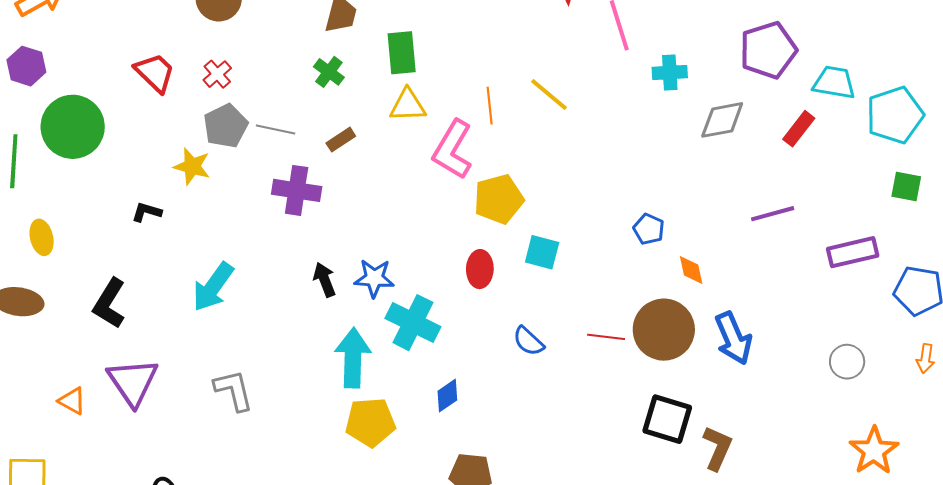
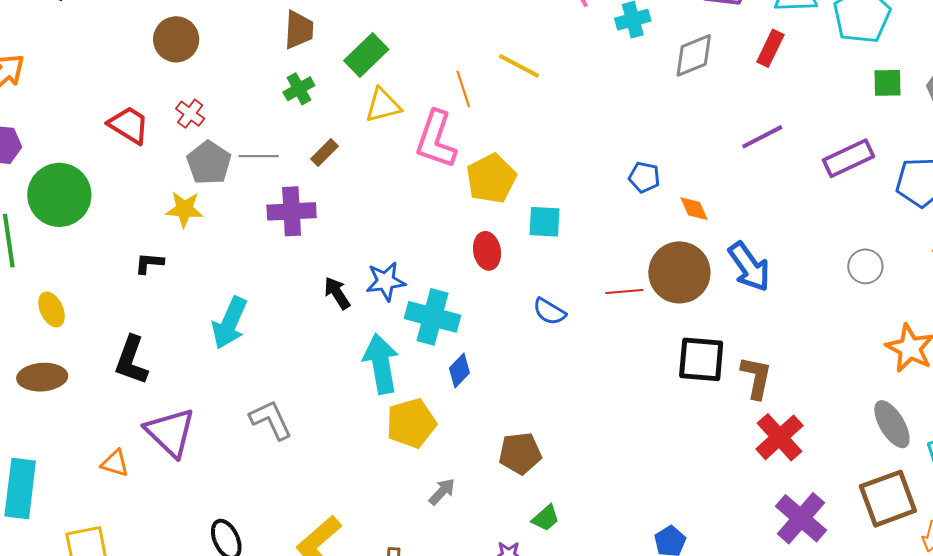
green rectangle: (402, 53) -> (366, 55), turned 63
green cross: (329, 72) -> (299, 89), turned 36
blue diamond: (447, 396) -> (459, 371), moved

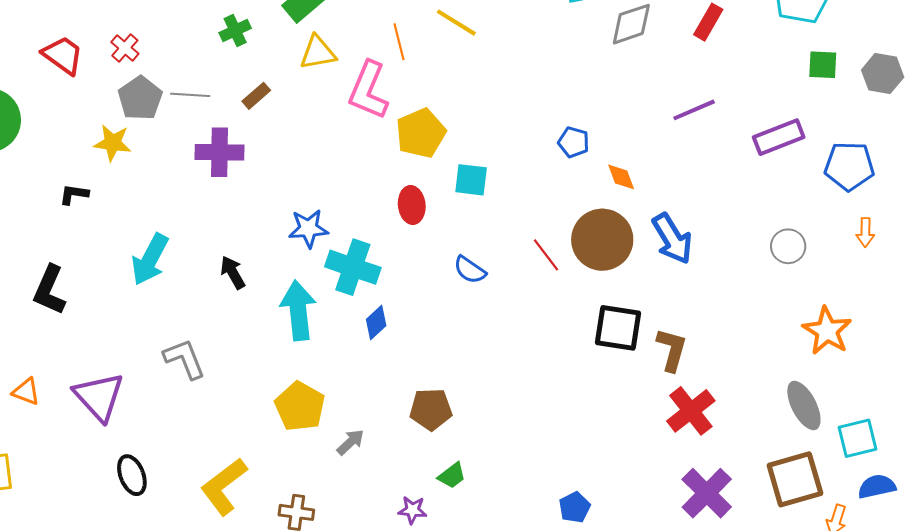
red line: (624, 291) -> (546, 255), turned 54
black arrow: (337, 293) -> (233, 273), moved
yellow pentagon: (411, 423) -> (300, 406), moved, turned -30
purple triangle: (170, 432) -> (99, 397), moved

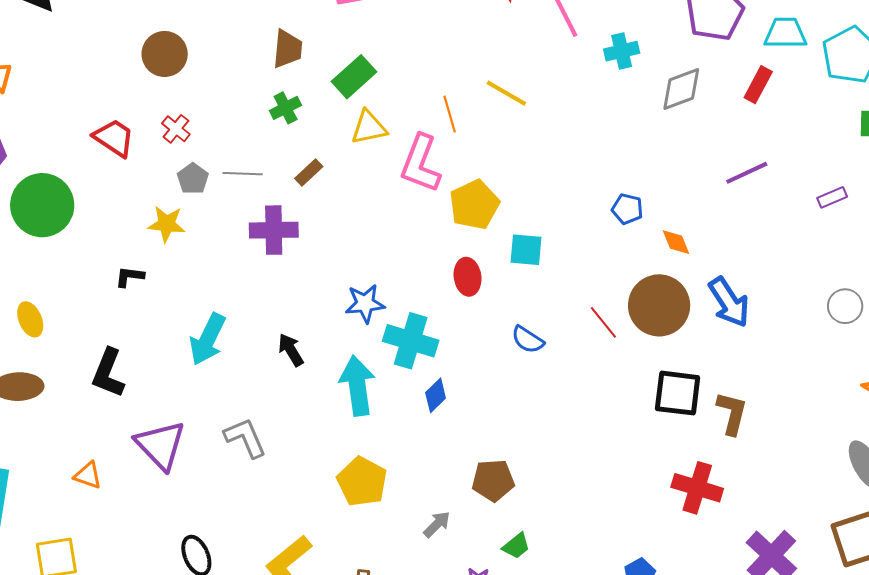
gray pentagon: (140, 98) -> (193, 179), size x0.7
purple rectangle: (779, 137) -> (832, 197), size x0.6
purple triangle: (99, 397) -> (160, 445), moved
red cross: (691, 411) -> (697, 488), moved, turned -33
gray arrow: (350, 442) -> (437, 524), moved

